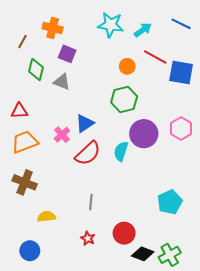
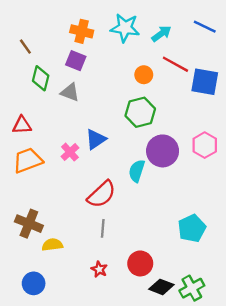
orange cross: (53, 28) -> (82, 31), moved
brown line: (23, 41) -> (25, 47), turned -64
red semicircle: (88, 153) -> (102, 194), moved
brown cross: (25, 182) -> (29, 224), moved

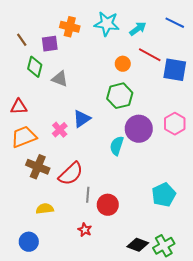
purple square: (76, 61) -> (50, 44), moved, turned -30
red semicircle: (102, 194) -> (71, 174), moved
brown cross: (29, 224) -> (38, 167), moved
red circle: (140, 263) -> (108, 205), moved

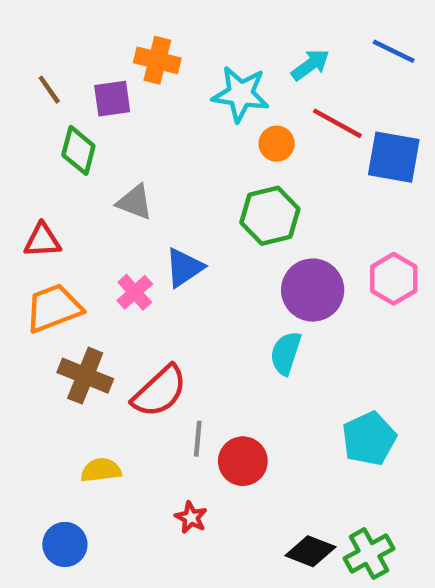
cyan star: (107, 24) -> (241, 94), moved
gray triangle: (60, 79) -> (135, 202), moved
cyan semicircle: (117, 146) -> (286, 353), moved

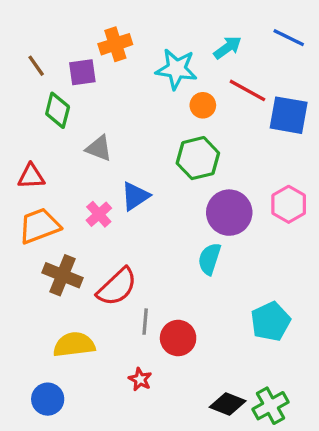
orange cross: (157, 60) -> (115, 44), turned -32
yellow semicircle: (101, 470) -> (74, 345), size x1.4

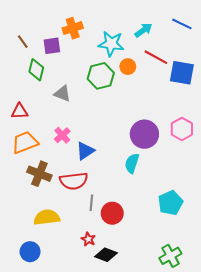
green hexagon: (198, 158) -> (101, 76), moved
blue triangle: (135, 196) -> (85, 151), moved
red semicircle: (117, 287) -> (74, 181), turned 36
black diamond: (228, 404) -> (106, 255), moved

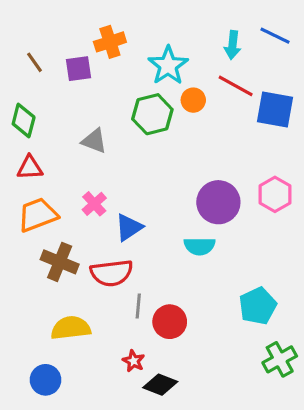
cyan arrow: (143, 30) -> (233, 45), moved, turned 132
cyan star: (111, 44) -> (168, 65), turned 30
green diamond: (36, 70) -> (24, 120), moved
cyan semicircle: (132, 163) -> (200, 246), turned -108
green cross: (170, 256) -> (280, 359), moved

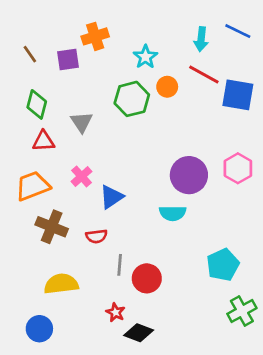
cyan star: (168, 65) -> (145, 57), size x0.7
green diamond: (24, 120) -> (37, 104), moved
gray triangle: (94, 141) -> (82, 122), turned 35
red triangle: (30, 168) -> (43, 141), moved
red semicircle: (112, 273) -> (97, 236), size x0.6

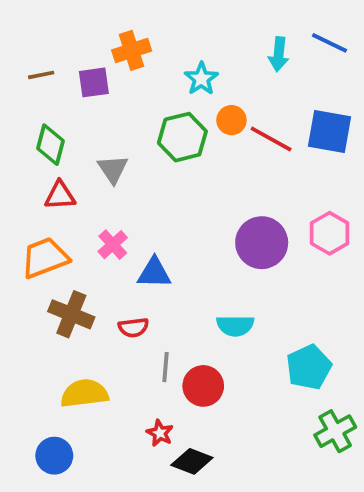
brown line: (30, 54) -> (41, 75), turned -66
red line: (204, 75) -> (271, 139), moved
blue triangle: (111, 197) -> (154, 273), turned 35
cyan semicircle: (173, 213) -> (235, 326), moved

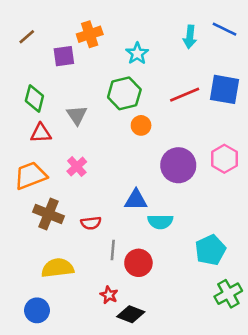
brown line: (41, 75) -> (27, 37), moved, turned -30
orange circle: (231, 120) -> (141, 125), moved
red line: (271, 139) -> (185, 95), turned -52
blue triangle: (154, 273) -> (136, 200), moved

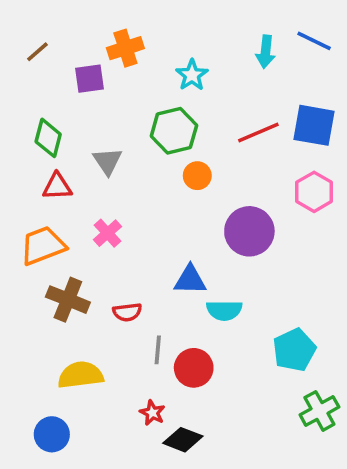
pink hexagon: (224, 159) -> (314, 192), moved

